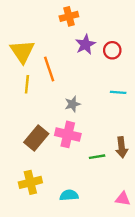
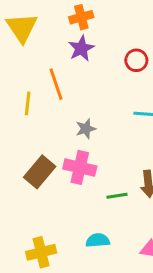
purple star: (85, 44) -> (81, 48), moved
yellow triangle: (22, 51) -> (22, 28), moved
yellow cross: (30, 182) -> (41, 252), moved
cyan semicircle: (69, 195) -> (98, 240), moved

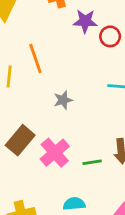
purple star: (81, 48) -> (85, 21), moved, turned 30
pink cross: (80, 167) -> (55, 153), moved, turned 36

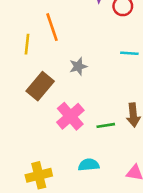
brown rectangle: (20, 140) -> (40, 86), moved

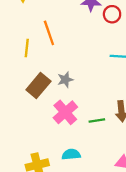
gray star: (78, 66) -> (65, 80), moved
cyan semicircle: (89, 165) -> (71, 154), moved

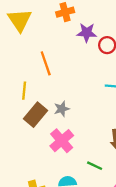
yellow line: (27, 48) -> (24, 91), moved
green line: (97, 121) -> (95, 166), moved, turned 35

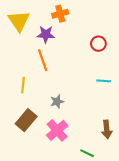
purple star: (87, 33) -> (46, 34), moved
brown rectangle: (35, 115) -> (26, 120), moved

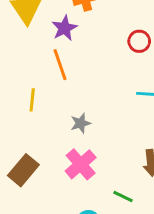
purple star: (46, 34) -> (64, 28), turned -30
brown rectangle: (26, 120) -> (23, 170), moved

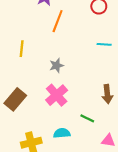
orange line: (60, 65) -> (58, 21), moved, turned 40

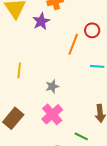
orange line: (58, 21) -> (73, 44), moved

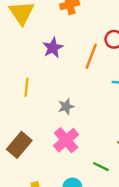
purple star: (41, 21) -> (53, 48), moved

